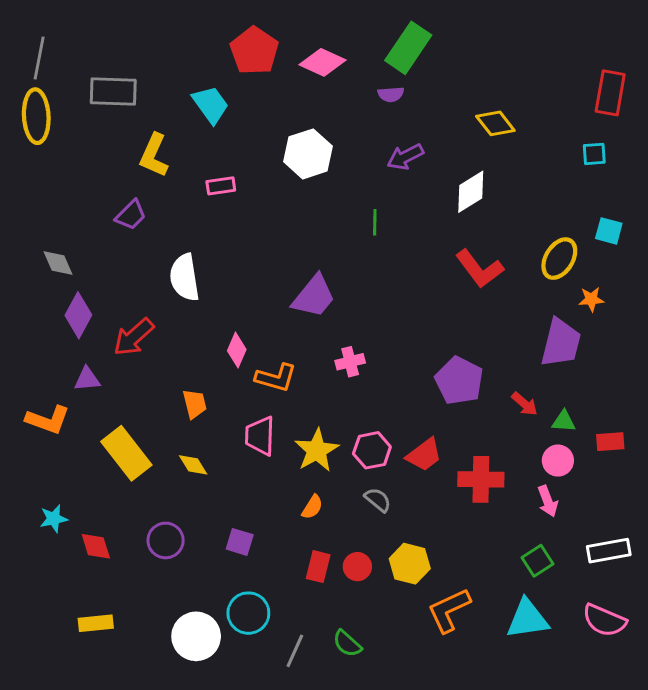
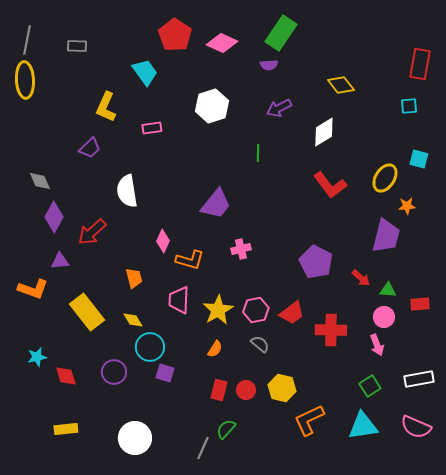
gray rectangle: (113, 91) -> (77, 46), moved, size x0.6
cyan circle: (248, 613) -> (150, 347), moved
green semicircle: (347, 644) -> (226, 429), moved, turned 90

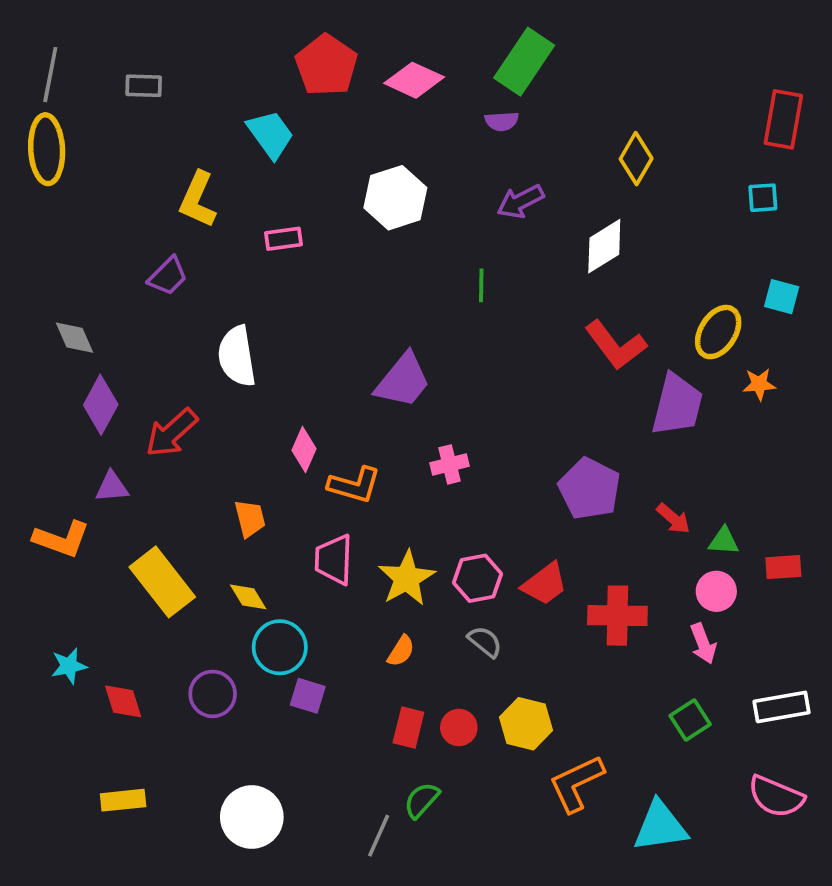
yellow diamond: (341, 85) -> (636, 159), turned 68
purple trapezoid: (386, 236) -> (677, 405), moved
cyan triangle: (363, 426) -> (660, 826), moved

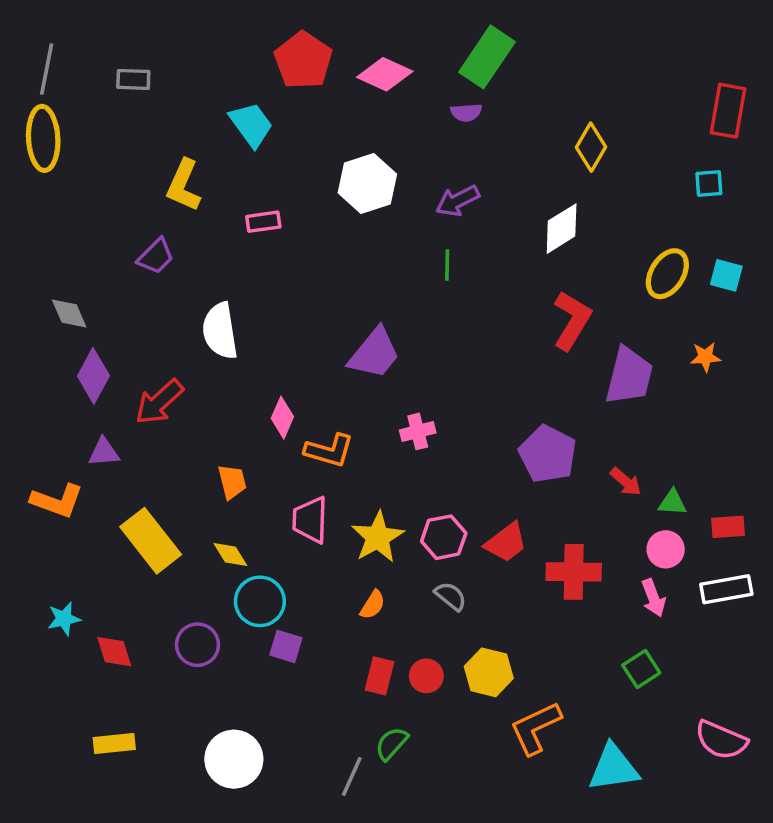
purple arrow: (520, 201) -> (458, 201), moved
yellow ellipse: (718, 332) -> (667, 274), moved
red L-shape: (616, 345) -> (572, 320), turned -112
white rectangle: (782, 707) -> (726, 589), moved

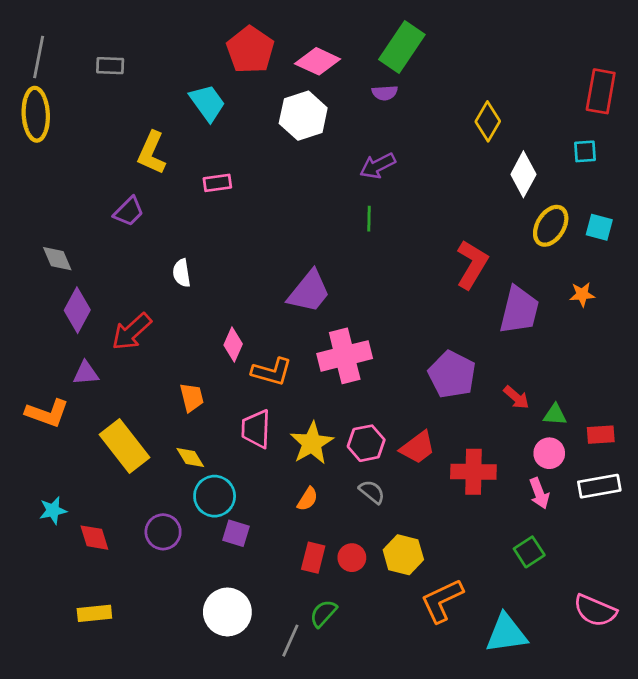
white hexagon: (367, 184) -> (303, 116), moved
white diamond: (562, 229) -> (523, 174), moved, turned -30
white semicircle: (220, 331) -> (182, 273), size x0.6
pink cross: (418, 431) -> (345, 356), size x1.8
white circle: (234, 759) -> (227, 612), moved

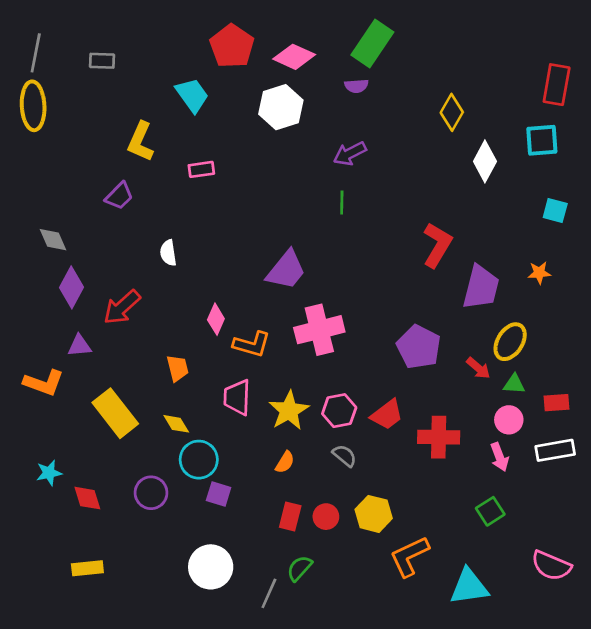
cyan square: (585, 151) -> (542, 140), size x1.5
yellow ellipse: (551, 226) -> (510, 342), moved

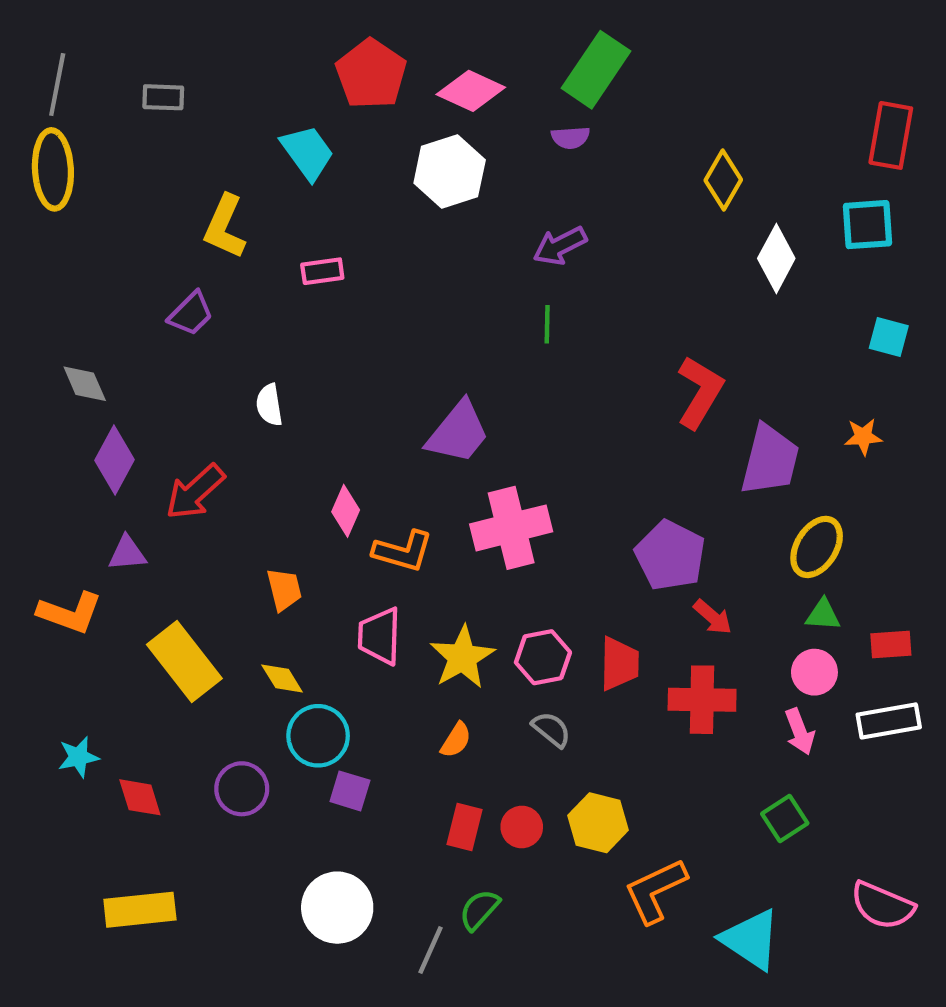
red arrow: (478, 368) -> (713, 617), moved
red trapezoid: (387, 415) -> (619, 664), turned -52
yellow rectangle: (87, 568) -> (140, 910), size x1.4
cyan triangle: (469, 587) -> (751, 939), turned 42

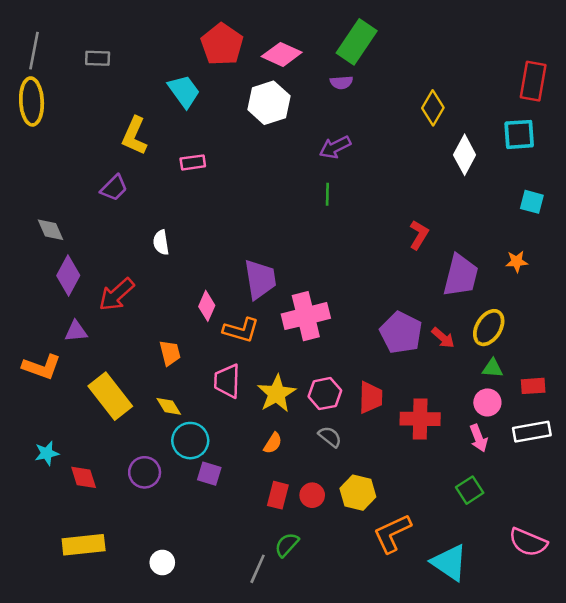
red L-shape: (700, 392) -> (419, 235), size x0.7
purple trapezoid: (458, 432) -> (260, 279), moved, turned -48
red arrow: (713, 617) -> (443, 338), moved
white circle: (337, 908) -> (162, 562), moved, size x0.6

